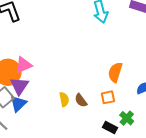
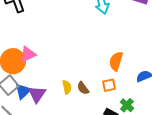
purple triangle: (19, 86) -> (37, 94), moved

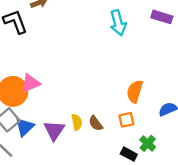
purple triangle: (37, 94) -> (54, 130), moved

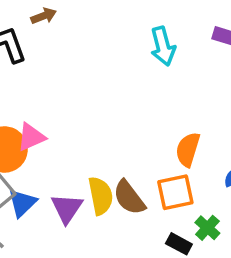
orange square: (126, 120) -> (175, 192), size x1.5
yellow semicircle: (77, 122) -> (101, 196), size x1.5
brown semicircle: (96, 123) -> (129, 198), size x1.5

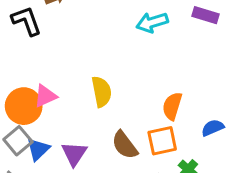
cyan arrow: (163, 46) -> (152, 22), turned 88
yellow semicircle: (101, 196) -> (102, 92), moved

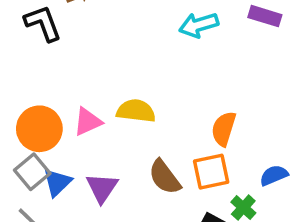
yellow semicircle: (102, 92) -> (136, 111), turned -72
pink triangle: (45, 96) -> (88, 122), moved
blue semicircle: (213, 128) -> (274, 175), moved

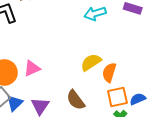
yellow semicircle: (136, 111) -> (91, 62), moved, turned -40
orange square: (211, 172) -> (117, 97), moved

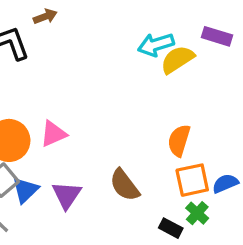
yellow semicircle: (91, 62) -> (177, 59), moved

